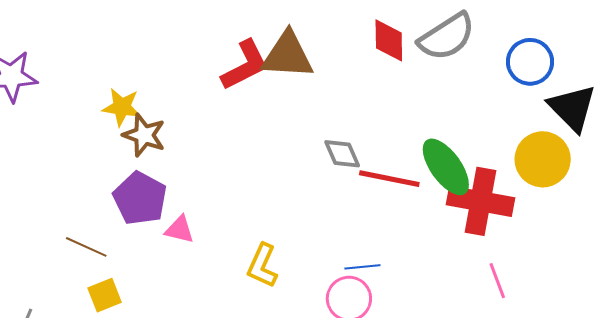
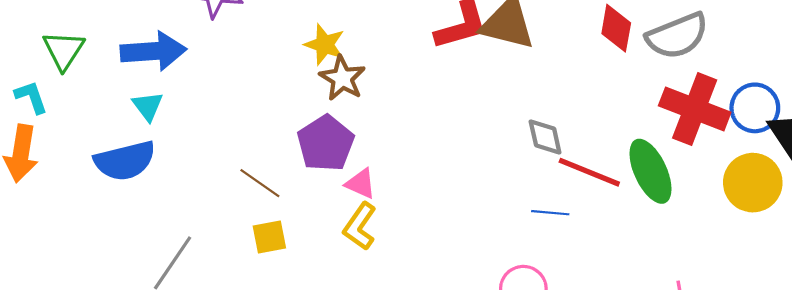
blue circle: (530, 62) -> (755, 108), moved
red cross: (481, 201) -> (695, 109), moved
yellow L-shape: (262, 266) -> (360, 226), moved
blue line: (362, 267) -> (550, 213), moved

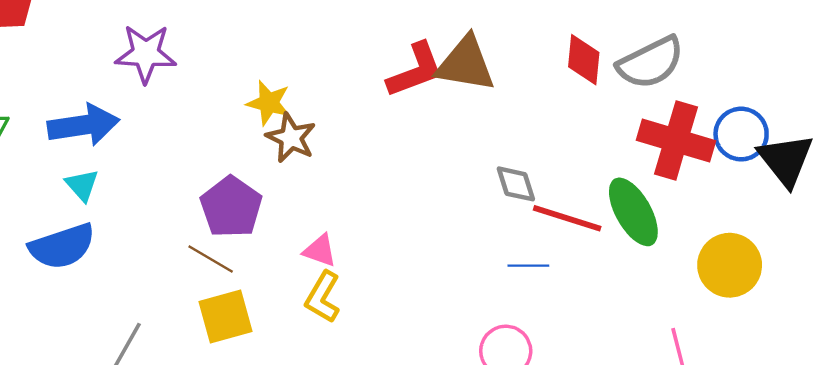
purple pentagon: (326, 143) -> (231, 207), moved
yellow circle: (753, 183) -> (730, 265), moved
yellow square: (269, 237) -> (226, 317), size x1.4

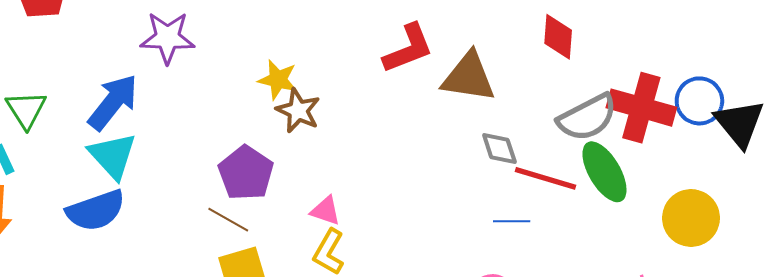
gray semicircle: (651, 63) -> (587, 117), moved
brown triangle: (465, 64) -> (469, 77), moved
blue arrow: (83, 125) -> (113, 102), turned -42
cyan triangle: (82, 185) -> (113, 156), size x1.6

